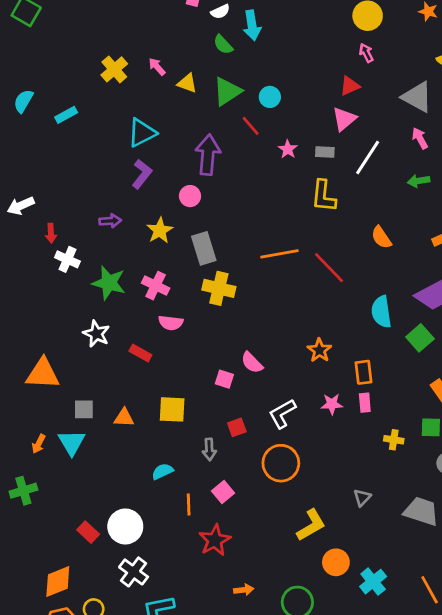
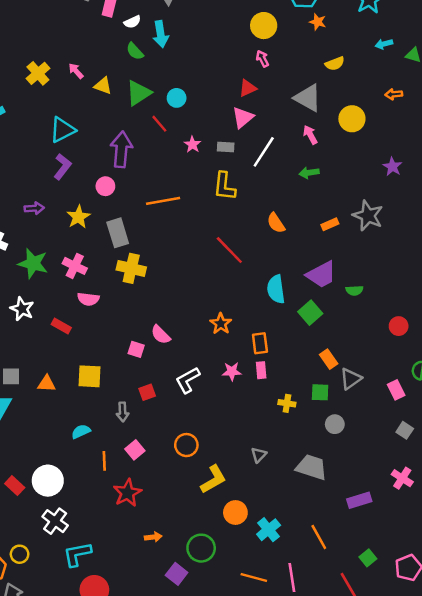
orange line: (279, 254) -> (163, 201), moved
orange circle: (281, 463) -> (186, 445), moved, size x0.7

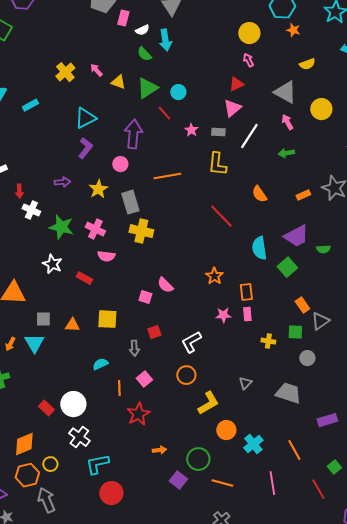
white L-shape: (188, 380) -> (191, 342), moved
orange line: (254, 578) -> (222, 483), moved

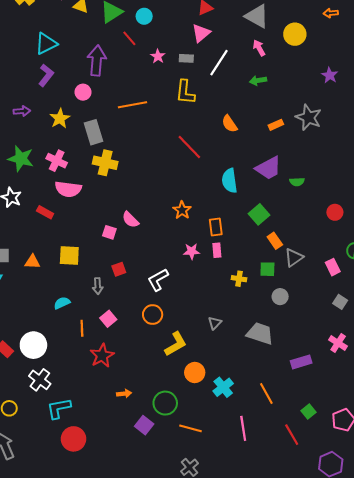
pink semicircle: (106, 256) -> (68, 189), size x1.4
green square: (287, 267) -> (259, 214), moved

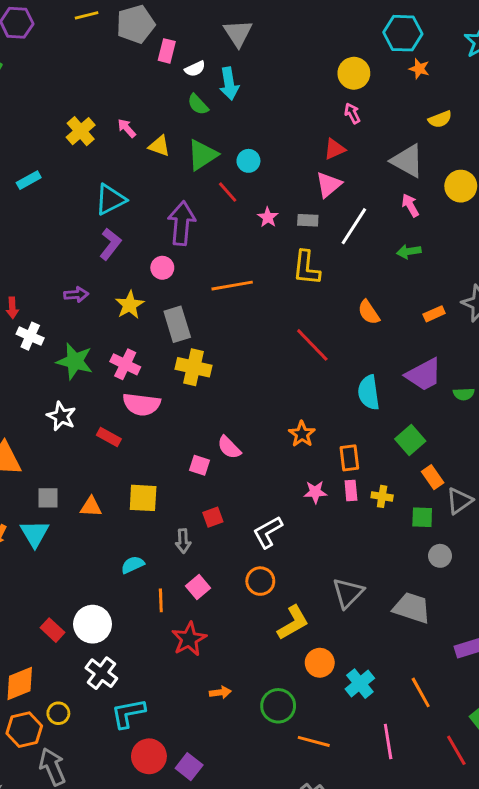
yellow cross: (239, 279) -> (382, 496), moved
gray triangle: (215, 323) -> (348, 593), size x1.6
purple square: (144, 425) -> (189, 767), moved

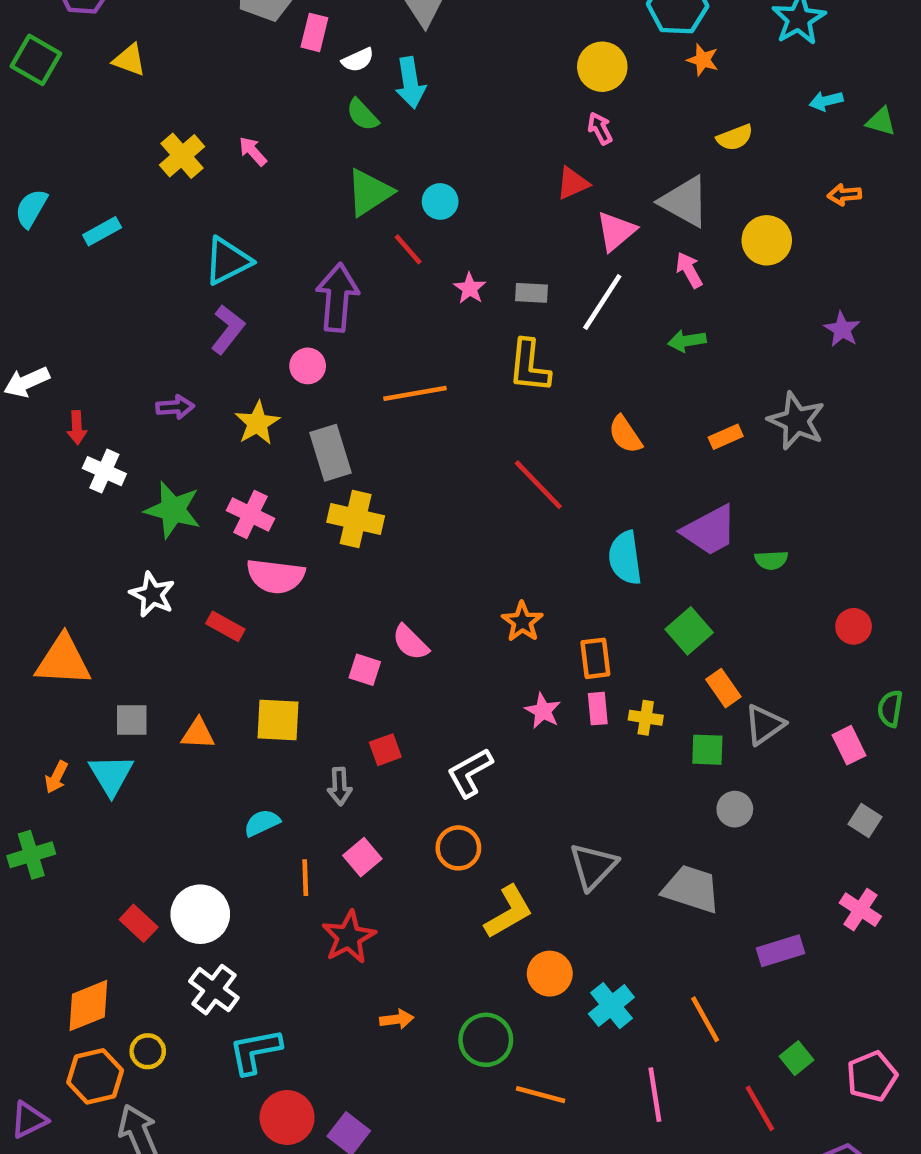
yellow triangle: (159, 146) -> (129, 60), moved
pink triangle: (329, 185) -> (616, 231), moved
pink star: (315, 492) -> (543, 711), turned 30

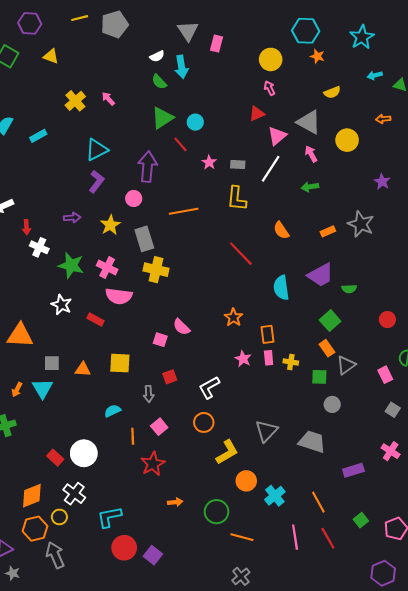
pink rectangle: (314, 32) -> (217, 44), moved
green square: (689, 631) -> (330, 321), moved
white cross: (214, 990) -> (74, 494), moved
red line: (760, 1108) -> (328, 538), moved

